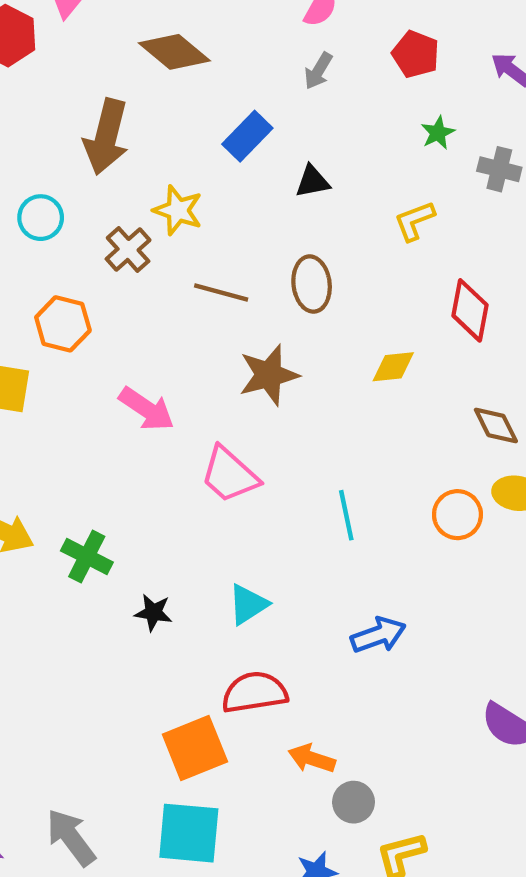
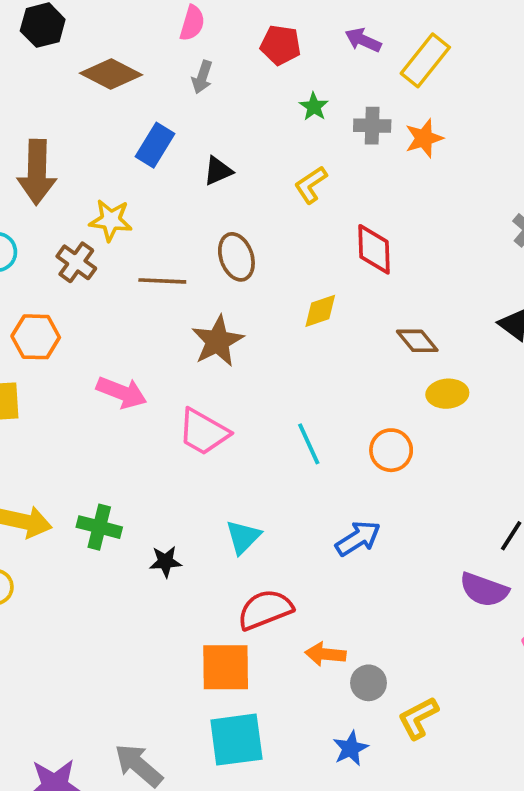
brown diamond: (174, 52) -> (111, 74), moved
orange circle: (457, 515) -> (391, 450), moved
orange square: (195, 748) -> (226, 667), turned 34

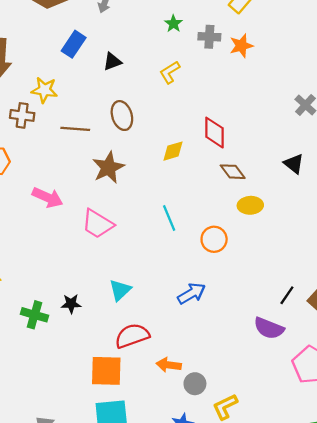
red diamond: (374, 249) -> (214, 133), moved
brown cross: (76, 262) -> (22, 115), turned -30
cyan line: (309, 444) -> (169, 218), moved
green cross: (99, 527) -> (34, 315), moved

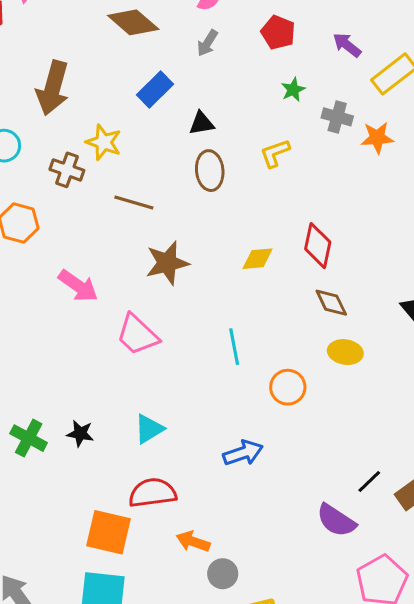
brown ellipse: (122, 116) -> (210, 171), moved

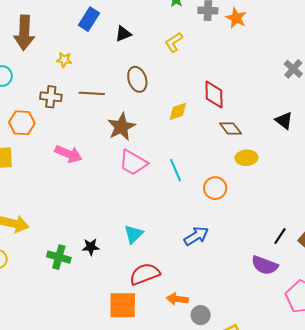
orange star: (377, 138) -> (236, 18), turned -30
yellow star: (104, 142) -> (64, 60), size x0.7
brown cross: (67, 170) -> (51, 97), moved
brown ellipse: (210, 171) -> (137, 79), moved
pink trapezoid: (137, 335) -> (133, 163), moved

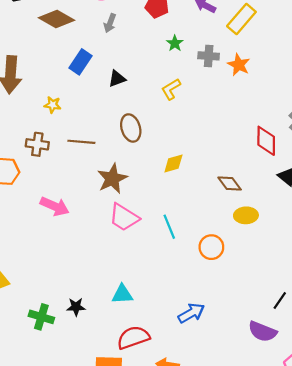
red diamond: (214, 94) -> (266, 141), moved
cyan triangle: (133, 234) -> (122, 294), turned 40
blue arrow: (196, 236) -> (191, 313), moved

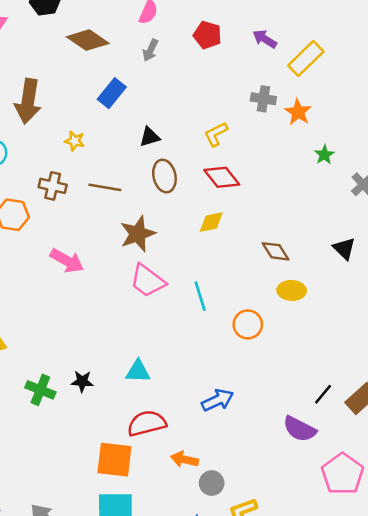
green star: (175, 43) -> (324, 155), moved
black triangle: (117, 79) -> (150, 137), moved
red diamond: (266, 141) -> (222, 177), moved, turned -44

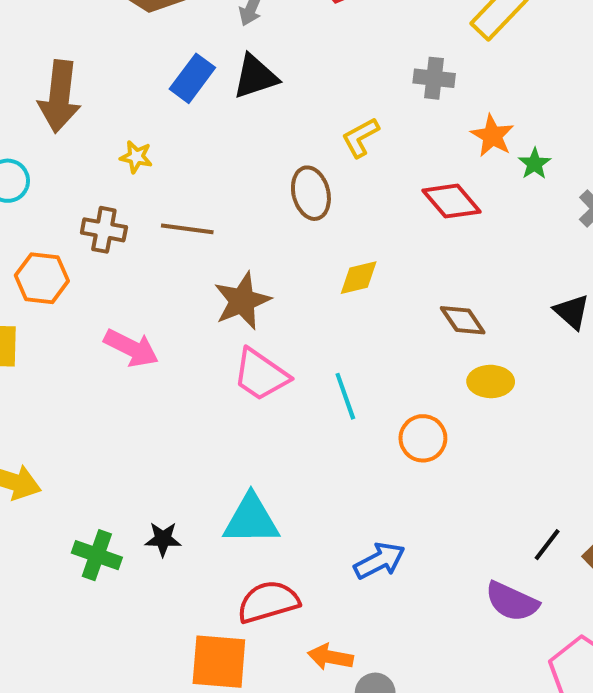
orange star: (298, 112) -> (492, 136), moved
black triangle: (150, 137) -> (255, 77), moved, size x1.4
brown ellipse: (164, 176) -> (311, 193), moved
red diamond: (222, 177) -> (452, 201), moved
cyan triangle: (138, 371) -> (251, 520), size x1.4

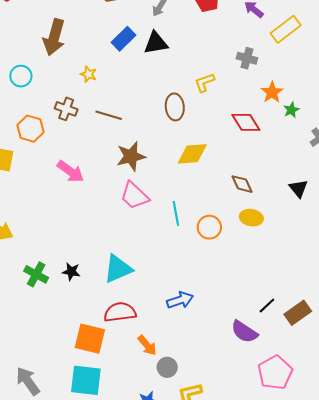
yellow diamond: (359, 278) -> (192, 154), size x1.4
orange circle: (423, 438) -> (209, 227), moved
cyan triangle: (251, 520) -> (118, 269), turned -32
orange arrow: (330, 657) -> (147, 345), turned -150

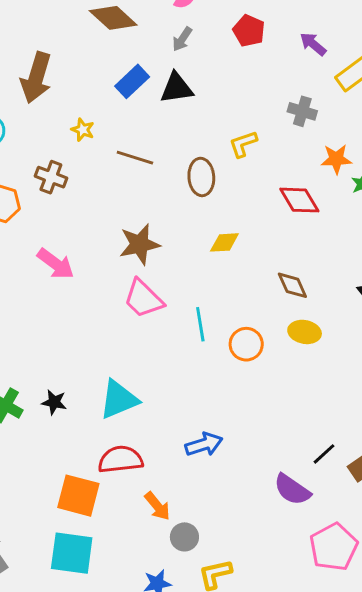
orange star: (272, 92) -> (336, 159), turned 30
brown line: (109, 115) -> (135, 158), moved
yellow diamond: (192, 154) -> (224, 242), size x0.7

